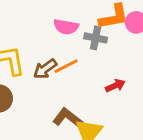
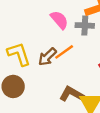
pink semicircle: (66, 27) -> (59, 20), turned -132

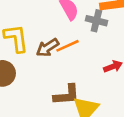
brown L-shape: (72, 94) -> (67, 95), turned 135

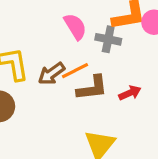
brown L-shape: (67, 95) -> (92, 88), moved

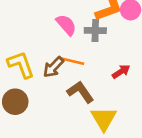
orange line: (75, 71) -> (72, 61), turned 50
brown L-shape: (92, 88) -> (80, 92), moved, turned -108

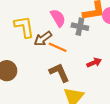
yellow L-shape: (21, 65) -> (24, 27), moved
brown arrow: (53, 67) -> (43, 39), moved

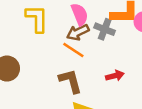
brown arrow: (43, 39) -> (78, 32), moved

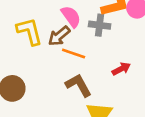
brown arrow: (78, 32) -> (59, 36), moved

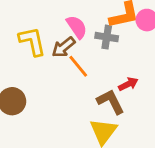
orange line: (74, 54) -> (78, 66), turned 30
brown L-shape: (78, 85) -> (111, 102), moved

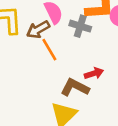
brown L-shape: (111, 102) -> (75, 87), turned -44

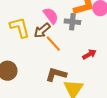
brown L-shape: (75, 87) -> (56, 74), moved

